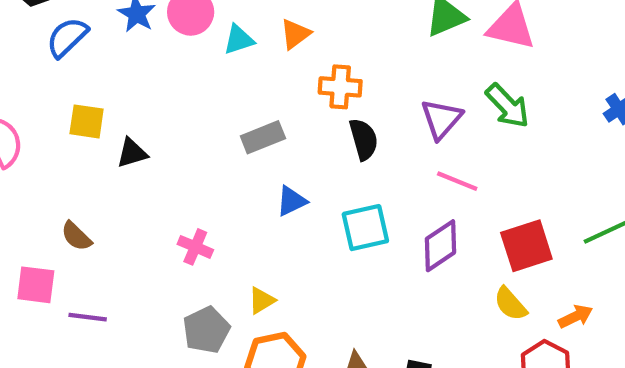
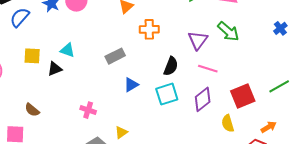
cyan triangle: (239, 40) -> (67, 50), moved, turned 42
black semicircle: (364, 139) -> (171, 66), moved, turned 42
yellow semicircle: (510, 304) -> (228, 123), moved, turned 30

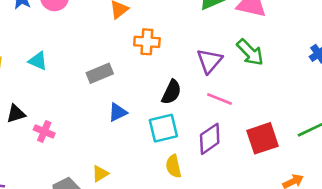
black triangle: (55, 69) -> (16, 114), moved
pink cross: (88, 110) -> (44, 132), moved
yellow semicircle: (228, 123) -> (173, 166), moved

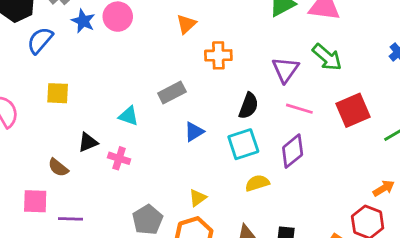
cyan triangle: (38, 61) -> (129, 116), moved
red square: (262, 138) -> (353, 110), moved
yellow semicircle: (173, 166) -> (257, 183), turned 90
yellow triangle: (100, 174) -> (198, 198), moved

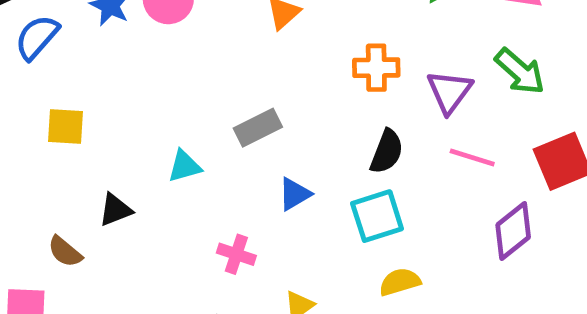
orange cross: (218, 55) -> (376, 68), moved
cyan triangle: (129, 116) -> (184, 166), turned -35
purple diamond: (293, 151) -> (513, 231), moved
pink cross: (119, 158) -> (236, 254), moved

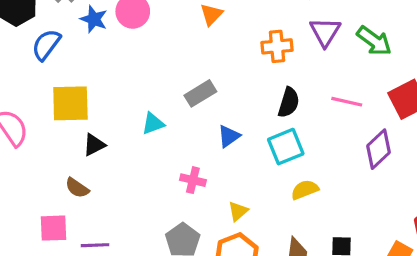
purple triangle: (449, 92) -> (325, 32), moved
yellow square: (66, 127) -> (70, 103), size x1.5
black triangle: (115, 210) -> (94, 145), moved

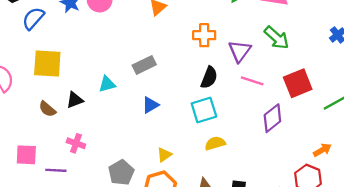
purple triangle: (325, 32) -> (240, 51), moved
blue triangle: (229, 136) -> (150, 105), moved
black triangle: (94, 145) -> (75, 100), moved
pink cross: (193, 180) -> (76, 143), moved
brown semicircle: (77, 188) -> (47, 109), moved

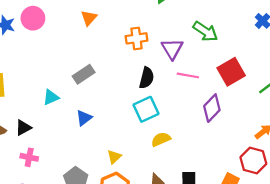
black triangle: (75, 100) -> (23, 128), moved
blue triangle: (150, 105) -> (84, 118), moved

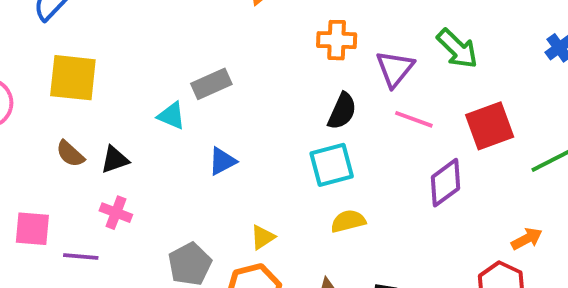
gray rectangle: (84, 74) -> (211, 84), moved
cyan triangle: (51, 97) -> (171, 116), turned 36

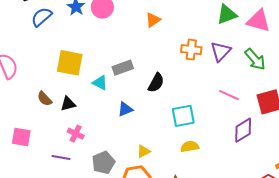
purple triangle: (395, 69) -> (221, 51), moved
yellow square: (73, 78) -> (70, 63), moved
black semicircle: (342, 111) -> (156, 83), moved
pink cross: (116, 213) -> (76, 134), moved
purple line: (81, 257) -> (61, 158), moved

